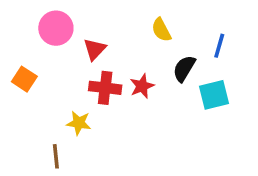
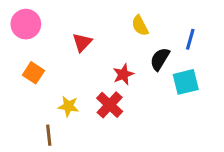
pink circle: (56, 28) -> (26, 24), moved
orange square: (24, 79) -> (33, 73), moved
red cross: (105, 88) -> (110, 105), moved, turned 36

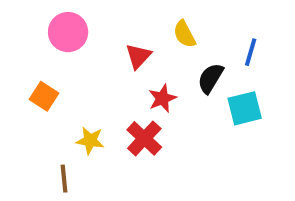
pink circle: (26, 24) -> (68, 32), moved
red triangle: (82, 42) -> (138, 56), moved

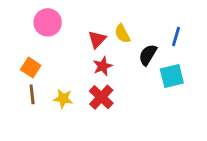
yellow semicircle: (184, 34) -> (122, 34), moved
red star: (162, 98) -> (103, 66), moved
brown line: (64, 179) -> (32, 94), moved

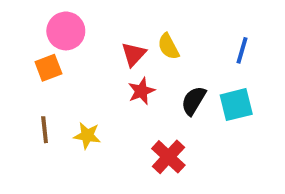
black semicircle: (148, 55) -> (194, 101), moved
orange square: (31, 68) -> (48, 68), moved, turned 36
red cross: (101, 97) -> (168, 157), moved

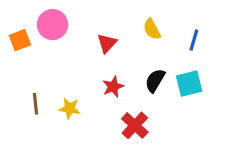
yellow semicircle: (168, 46) -> (152, 29), moved
orange square: (48, 68) -> (20, 40), moved
red star: (141, 91) -> (113, 87), moved

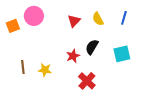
blue line: (194, 40) -> (124, 18), moved
red triangle: (107, 43) -> (74, 21), moved
black semicircle: (155, 80) -> (92, 47), moved

